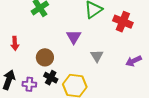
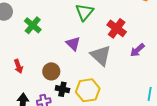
red cross: (123, 22) -> (117, 28), moved, turned 30
gray triangle: (97, 56) -> (101, 55), size x1.6

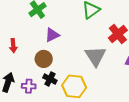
purple triangle: (73, 44) -> (52, 35), moved, turned 35

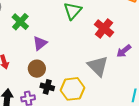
gray triangle: (96, 56) -> (98, 66), moved

